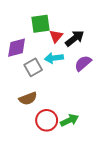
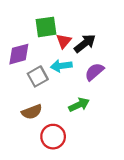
green arrow: (69, 120) -> (79, 105), moved

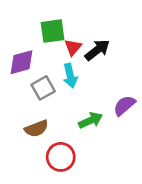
cyan arrow: (61, 66) -> (70, 76), turned -96
purple semicircle: (94, 72) -> (124, 106), moved

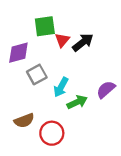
cyan arrow: (70, 76) -> (61, 87), moved, turned 42
brown semicircle: (36, 129) -> (24, 121), moved

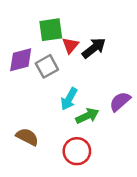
gray square: (37, 75) -> (47, 66), moved
brown semicircle: (24, 121) -> (27, 137), turned -132
red circle: (52, 133) -> (77, 151), moved

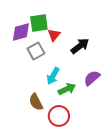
black arrow: (94, 48) -> (80, 46), moved
purple diamond: (21, 60) -> (21, 32), moved
brown semicircle: (27, 137) -> (36, 102), moved, turned -144

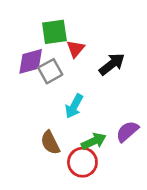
purple diamond: (21, 32) -> (31, 61), moved
purple semicircle: (92, 78) -> (127, 131), moved
green arrow: (67, 89) -> (94, 141), moved

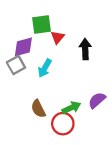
black arrow: (112, 64) -> (85, 49), turned -54
gray square: (50, 71) -> (16, 65), moved
cyan arrow: (74, 106) -> (45, 68), moved

